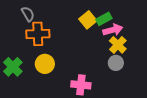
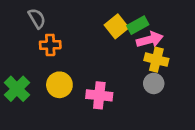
orange cross: (38, 34) -> (50, 45), size x0.7
yellow cross: (118, 45) -> (156, 60), turned -30
pink cross: (81, 85) -> (99, 95), moved

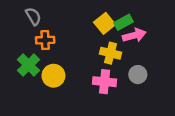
yellow cross: (156, 60) -> (110, 53), moved
green cross: (17, 89) -> (29, 65), moved
pink cross: (99, 95) -> (105, 82), moved

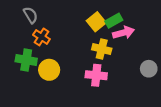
orange cross: (45, 40) -> (41, 37), turned 35
green cross: (29, 65) -> (26, 60), turned -35
gray circle: (138, 75) -> (149, 69), moved

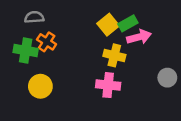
gray semicircle: (31, 15) -> (34, 17), turned -63
green cross: (26, 60) -> (26, 51), moved
yellow circle: (49, 70) -> (40, 86), moved

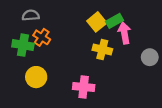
pink arrow: (139, 37) -> (124, 33), turned -85
gray circle: (167, 78) -> (150, 57), moved
pink cross: (108, 85) -> (84, 87), moved

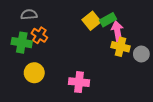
yellow cross: (102, 49) -> (121, 47), moved

